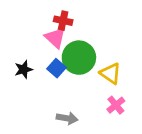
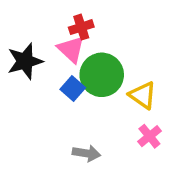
red cross: (63, 21) -> (81, 27), turned -30
black star: (24, 69) -> (25, 61), moved, size x1.5

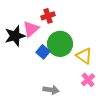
pink triangle: (71, 49) -> (31, 29), moved, turned 36

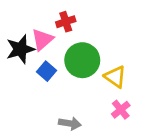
blue square: (43, 52) -> (47, 71), moved

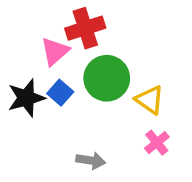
red cross: (66, 22) -> (85, 28), size x1.5
black star: (20, 49) -> (26, 98), moved

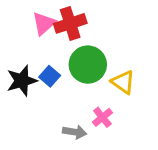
pink triangle: (55, 51) -> (44, 23), moved
pink cross: (157, 143) -> (102, 117), moved

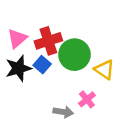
pink triangle: (44, 23) -> (17, 38), moved
red cross: (70, 23) -> (48, 41), moved

